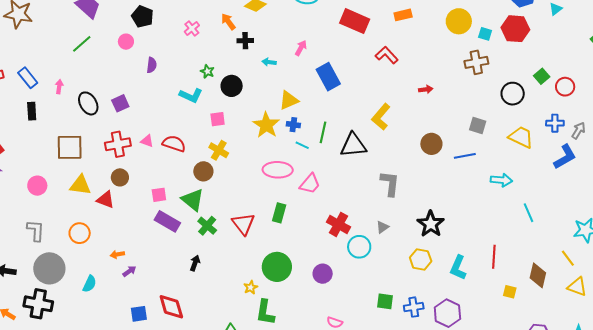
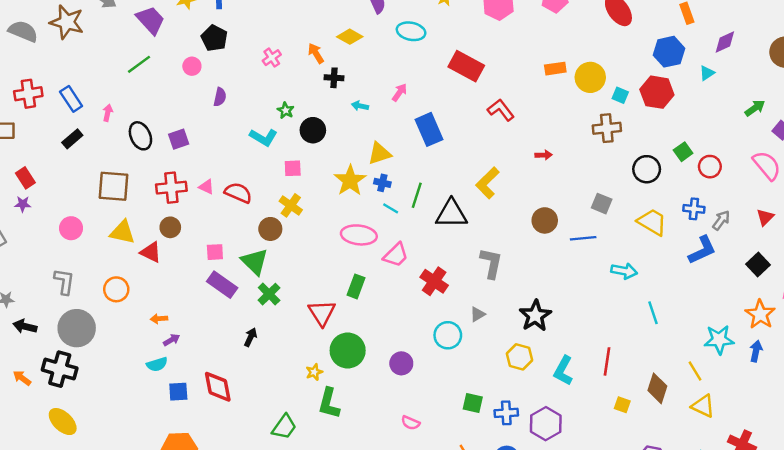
orange rectangle: (403, 15) -> (555, 69), moved
black rectangle: (32, 111) -> (72, 139), turned 48
red triangle: (243, 224) -> (322, 313), moved
red cross: (339, 224) -> (434, 281), moved
cyan semicircle: (90, 284) -> (157, 364), moved, turned 42

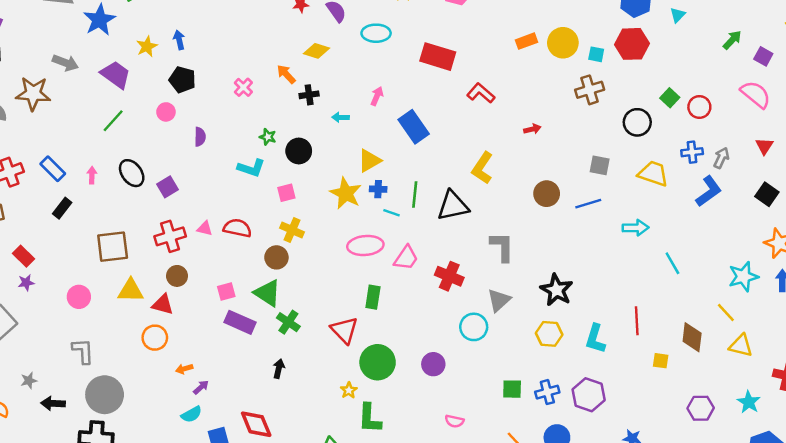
black ellipse: (140, 136) -> (132, 173), moved
orange circle: (116, 289) -> (155, 338), moved
gray triangle: (478, 314) -> (499, 300), size x1.5

